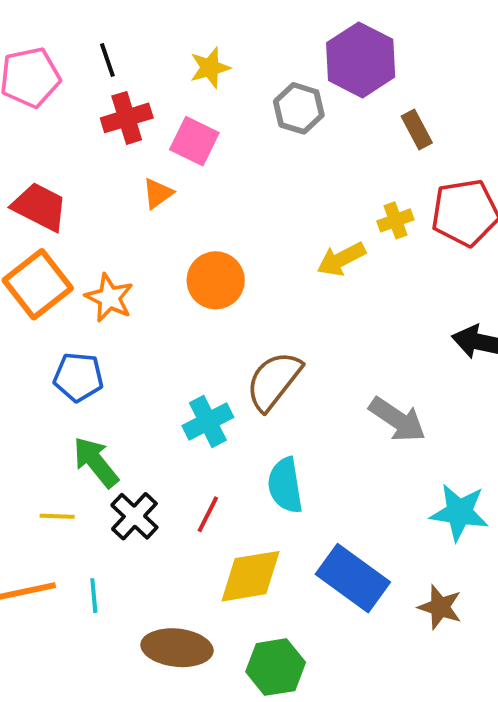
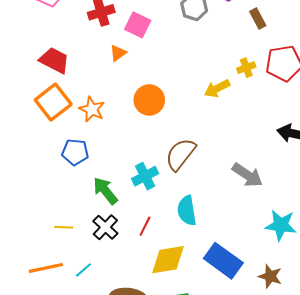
green arrow: (96, 462) -> (105, 191), moved
cyan line: (94, 596) -> (83, 270), turned 54

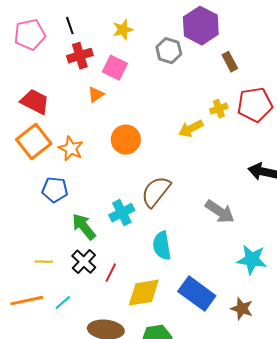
red line: (145, 226) -> (111, 273), moved

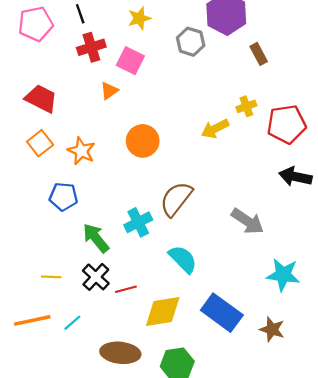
red pentagon: (255, 105) -> (287, 124), moved
orange square: (34, 142) -> (40, 143), size x0.7
cyan semicircle: (162, 246) -> (183, 259), turned 144
red line: (111, 273) -> (126, 289), turned 48

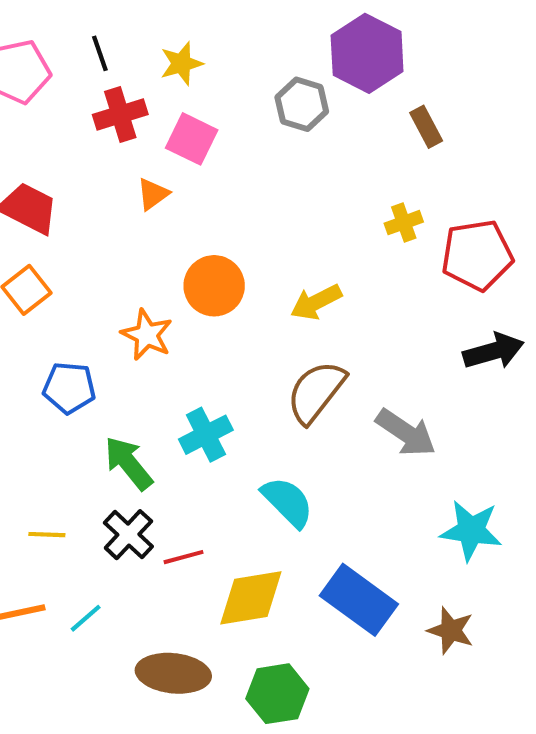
yellow star: (139, 18) -> (181, 64), moved
yellow arrow: (215, 129) -> (316, 302), moved
orange star: (81, 151) -> (147, 335), moved
black arrow: (295, 177) -> (493, 351), turned 152
brown semicircle: (176, 199) -> (316, 392), moved

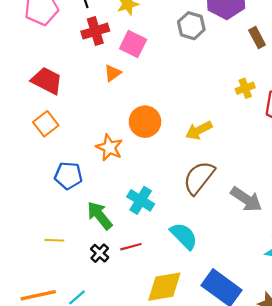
cyan cross: (206, 435) -> (141, 200), turned -32
yellow line: (47, 535) -> (54, 240), moved
black cross: (128, 535) -> (100, 253), size x0.7
red line: (184, 557) -> (131, 247), moved

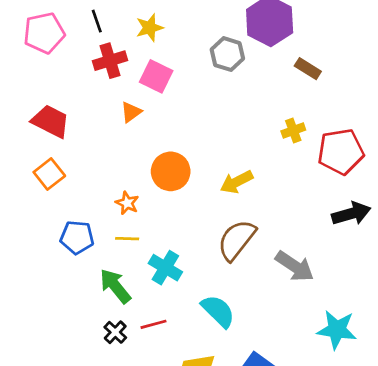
brown rectangle: (257, 38) -> (308, 69), turned -30
orange star: (109, 148) -> (127, 203), size x0.7
yellow line: (54, 240) -> (127, 239), moved

